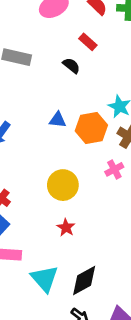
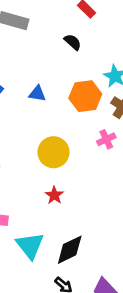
black semicircle: (71, 66) -> (73, 42), moved
blue triangle: (58, 120) -> (37, 94), moved

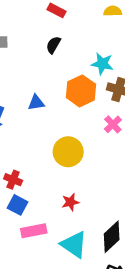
black semicircle: (73, 42) -> (53, 45), turned -84
red star: (54, 195) -> (70, 202), moved, turned -30

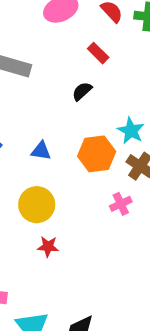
yellow circle: (68, 152) -> (37, 205), moved
red star: (70, 202) -> (48, 247), moved

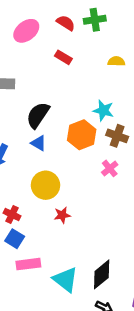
black semicircle: (82, 91) -> (38, 115), moved, size x1.6
blue triangle: (41, 151) -> (38, 143), turned 35

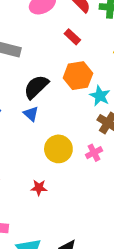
orange hexagon: (82, 135) -> (78, 76), moved
yellow circle: (45, 185) -> (58, 149), moved

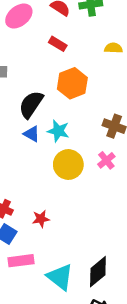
cyan star: (100, 96) -> (58, 131), moved
red star: (39, 188) -> (41, 219), moved

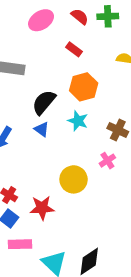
cyan star: (58, 131) -> (78, 121), moved
yellow circle: (68, 165) -> (74, 179), moved
red star: (41, 219) -> (42, 208), size x1.5

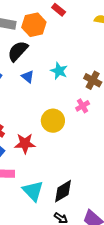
orange hexagon: (84, 87) -> (34, 25), moved
black semicircle: (44, 102) -> (18, 51), moved

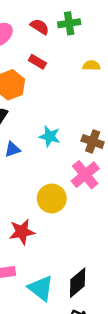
blue triangle: (28, 77) -> (13, 149), turned -48
pink cross: (83, 106) -> (85, 175), size x1.6

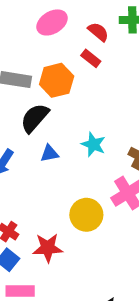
red semicircle: (40, 27) -> (98, 32), moved

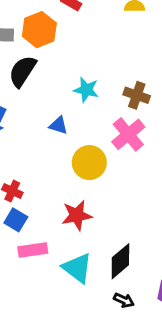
blue triangle: (49, 153) -> (58, 125), moved, turned 36
red star: (48, 248) -> (77, 215), moved

